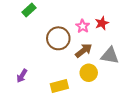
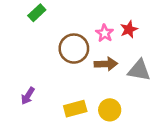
brown arrow: (84, 50) -> (106, 64), turned 36
yellow circle: (89, 73) -> (110, 110), moved

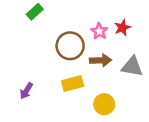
yellow rectangle: (75, 109) -> (73, 83), moved

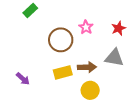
red star: (122, 28) -> (119, 28), moved
brown arrow: (101, 60) -> (87, 67), moved
purple arrow: (26, 91) -> (23, 79), turned -80

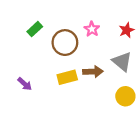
green rectangle: (30, 10) -> (35, 29), moved
gray triangle: (114, 58) -> (122, 62), turned 30
yellow circle: (90, 90) -> (125, 96), moved

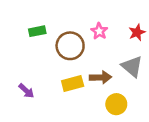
green rectangle: (35, 29) -> (37, 31), turned 32
yellow circle: (125, 96) -> (116, 104), moved

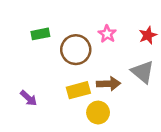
yellow circle: (116, 104) -> (98, 113), moved

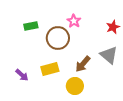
pink star: (107, 34) -> (74, 21), moved
brown arrow: (109, 84) -> (83, 64), turned 132
yellow rectangle: (78, 90) -> (50, 69), moved

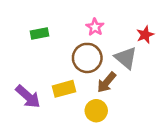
brown circle: (58, 38) -> (87, 58), moved
gray triangle: (109, 55) -> (126, 58), moved
purple arrow: (22, 75) -> (28, 97), size x1.5

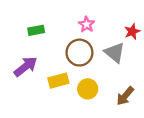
brown arrow: (107, 82) -> (125, 96), moved
purple arrow: (28, 97) -> (26, 67), moved, turned -80
yellow circle: (96, 111) -> (88, 89), moved

